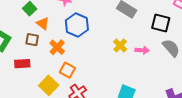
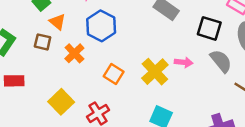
yellow cross: (120, 45) -> (155, 72), moved, size x1.5
red rectangle: (22, 64) -> (14, 81), moved
orange square: (67, 70) -> (114, 74), moved

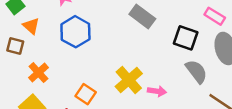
orange cross: (74, 53) -> (38, 73), moved
pink arrow: (184, 62) -> (157, 91), moved
orange square: (114, 74) -> (86, 94), moved

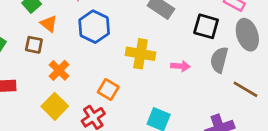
gray semicircle: (196, 71) -> (219, 60), turned -125
yellow cross: (129, 80) -> (141, 54), moved, turned -36
pink arrow: (157, 91) -> (180, 66), moved

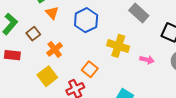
brown square: (34, 45) -> (33, 34), moved, turned 32

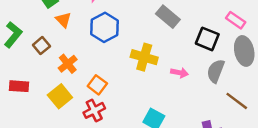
red rectangle: (12, 55) -> (19, 86), moved
orange square: (90, 69) -> (97, 85), moved

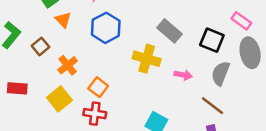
gray rectangle: (168, 17) -> (169, 31), moved
brown line: (237, 101) -> (213, 106), moved
red cross: (94, 110) -> (95, 114), turned 35

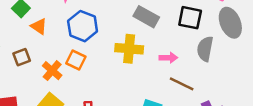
brown square: (41, 46) -> (22, 57), turned 30
orange square: (98, 87) -> (76, 60), moved
brown line: (213, 106) -> (182, 84), moved

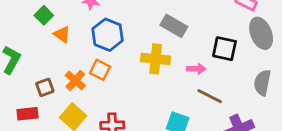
black square: (190, 18) -> (224, 49), moved
gray semicircle: (205, 49) -> (262, 83), moved
brown square: (22, 57) -> (45, 87), moved

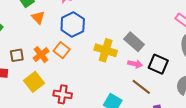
gray rectangle: (174, 26) -> (134, 42), moved
black square: (224, 49) -> (158, 64), moved

